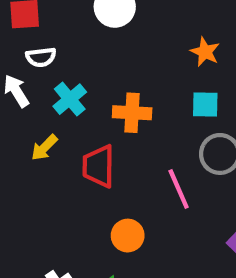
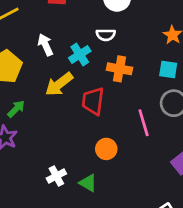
white semicircle: (41, 57) -> (106, 35), moved
yellow arrow: (44, 148) -> (59, 84), size x1.5

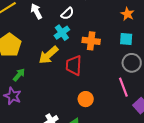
white semicircle: (106, 35) -> (67, 13), moved, turned -40
white arrow: (45, 45) -> (36, 11), moved
pink line: (144, 123) -> (123, 87), moved

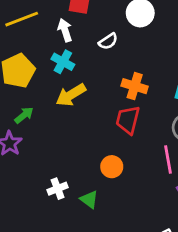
cyan cross: (62, 33) -> (63, 62), moved, turned -35
red trapezoid: (74, 65) -> (128, 120), moved

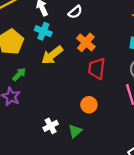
orange cross: (135, 86) -> (86, 42), moved, turned 30
green triangle: (89, 199) -> (75, 131), turned 48

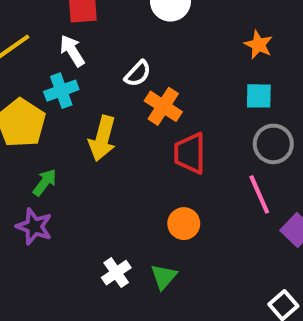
white semicircle: (75, 12) -> (138, 74), moved
cyan cross: (43, 31) -> (61, 91), moved, turned -35
yellow arrow: (52, 55) -> (102, 138), turned -30

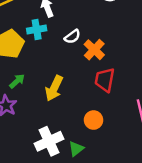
white semicircle: (138, 74) -> (72, 37), moved
yellow arrow: (102, 138) -> (54, 88), moved
white cross: (116, 273) -> (49, 141), size x1.6

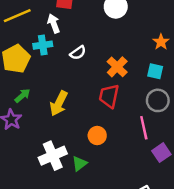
orange cross: (94, 50) -> (117, 67), moved

